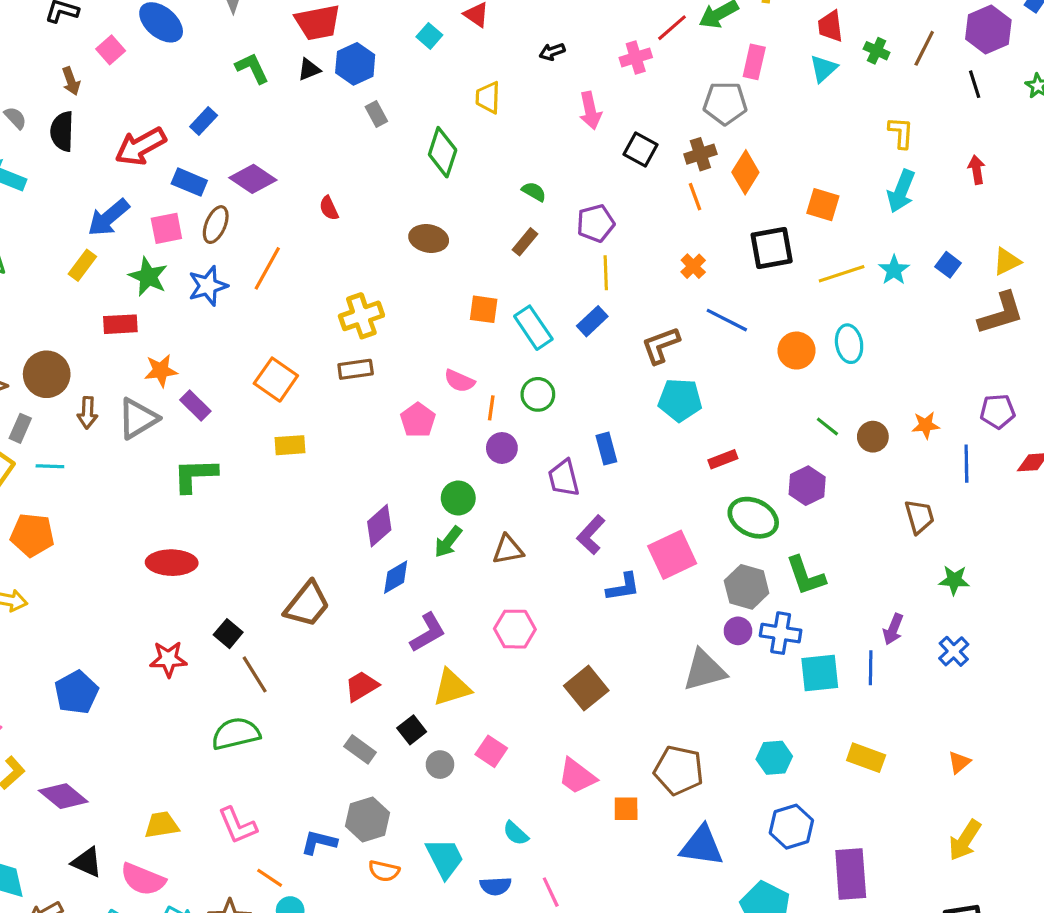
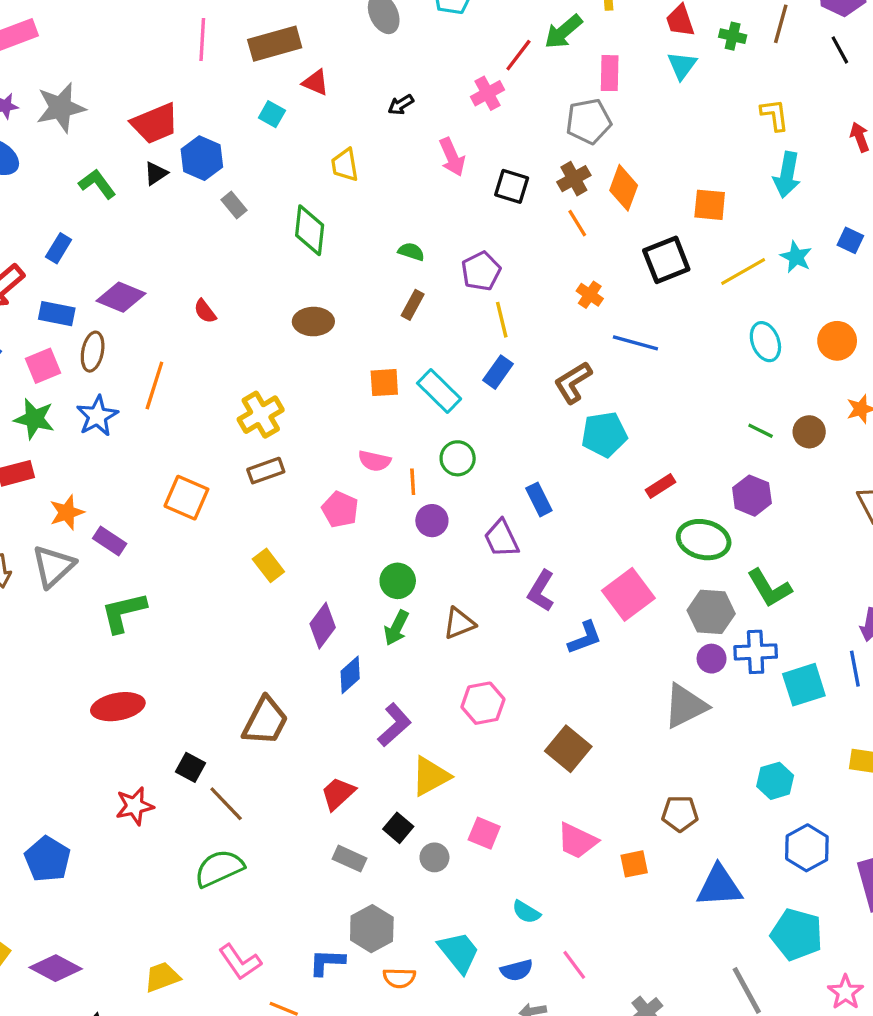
orange circle: (796, 351) -> (837, 341), moved
yellow rectangle: (290, 445) -> (268, 565), moved, turned 68
brown pentagon: (679, 770) -> (680, 814), size x0.7

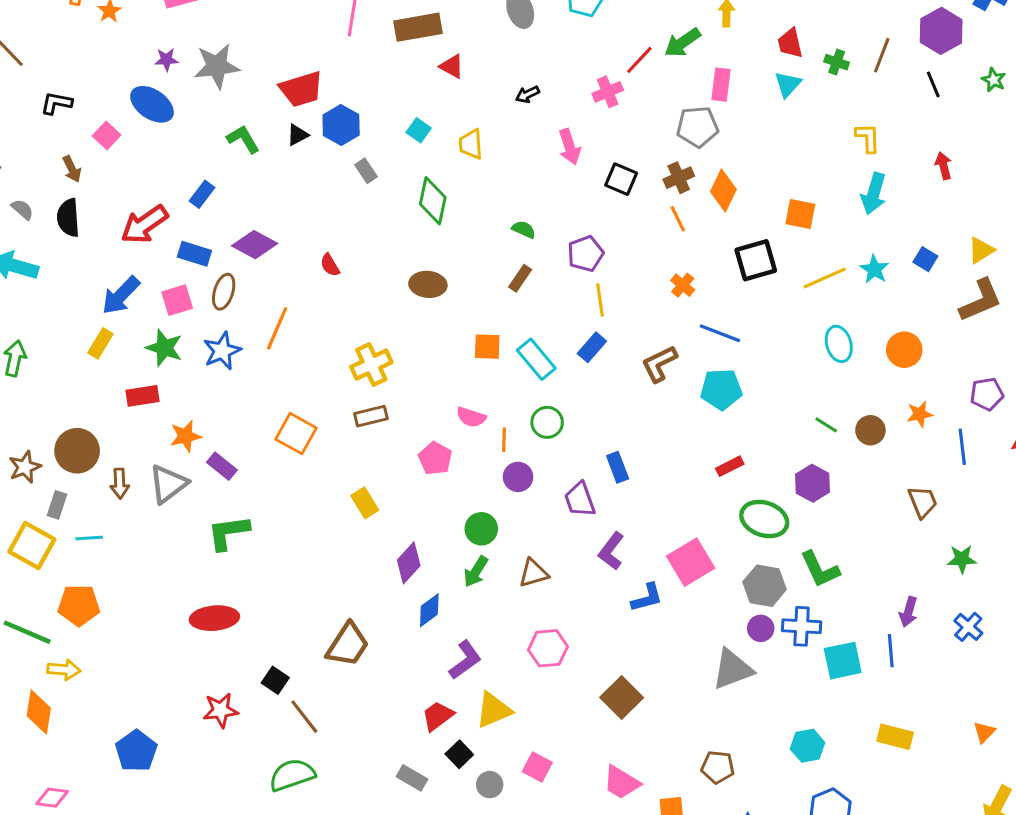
cyan square: (272, 114) -> (419, 130), moved
cyan pentagon: (604, 434) -> (721, 389), moved
red trapezoid: (338, 794) -> (438, 716), moved

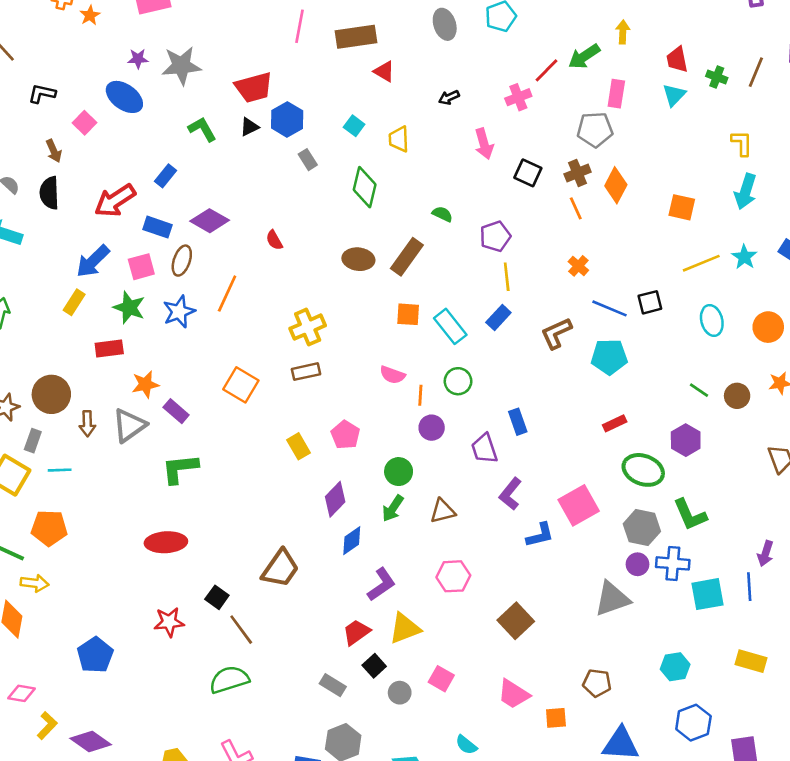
black square: (756, 260) -> (650, 302), moved, size x0.7
brown rectangle: (520, 278) -> (407, 257), moved, size x1.6
pink pentagon: (435, 458) -> (345, 435), moved

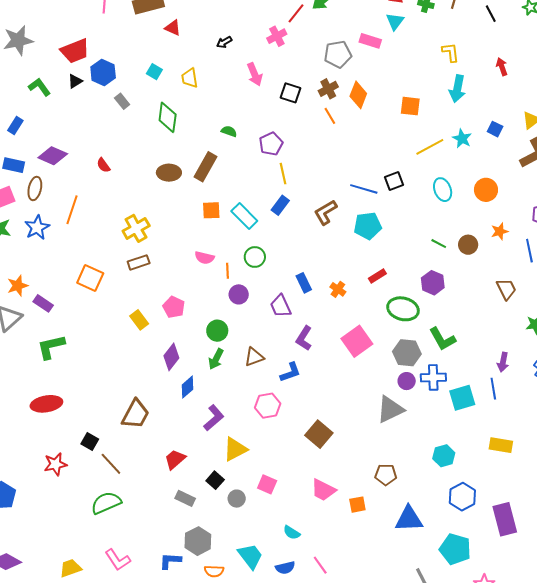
pink rectangle: (616, 94) -> (370, 41), moved, turned -75
orange cross: (578, 266) -> (338, 289), moved
blue L-shape: (540, 535) -> (290, 372), moved
red trapezoid: (356, 632) -> (175, 459), moved

